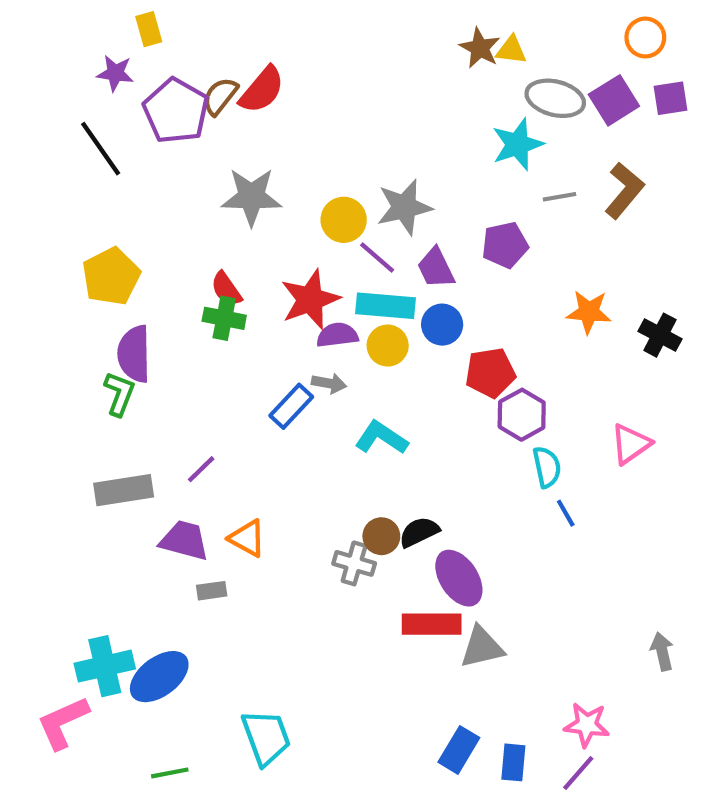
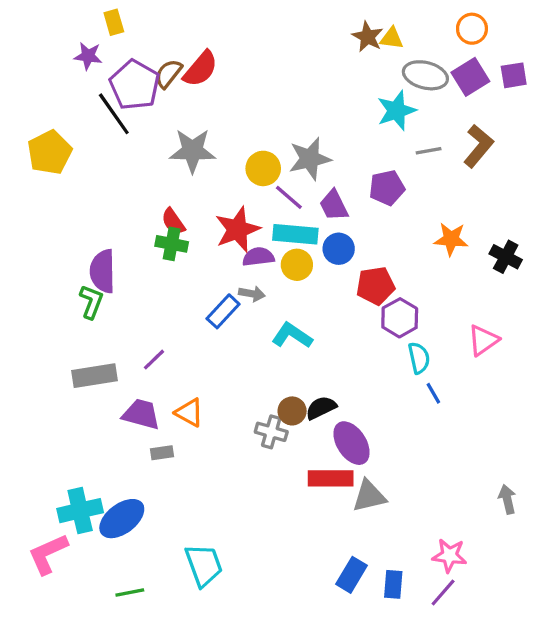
orange circle: (645, 38) -> (472, 29), moved
black line: (101, 149) -> (114, 114), moved
yellow pentagon: (111, 276) -> (50, 152), moved

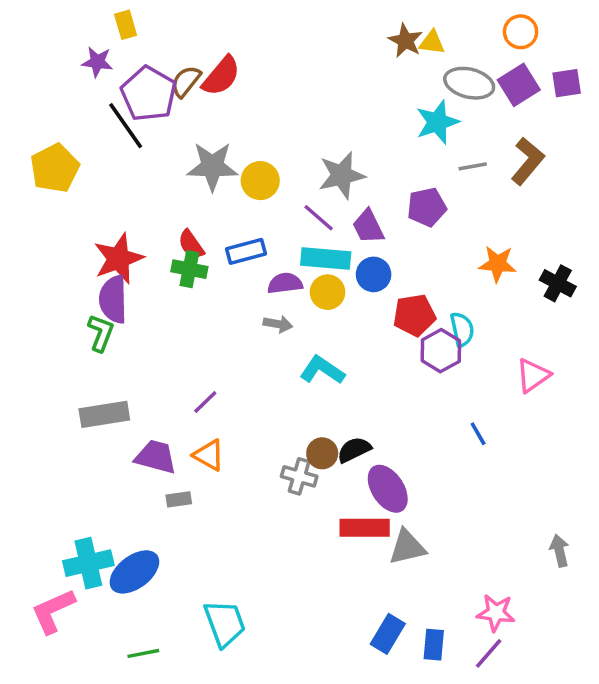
yellow circle: (263, 168) -> (260, 181), moved
red star: (237, 229) -> (119, 258), moved
blue rectangle: (223, 311) -> (246, 251), moved, turned 32
cyan semicircle: (419, 358) -> (462, 329), moved
purple line: (154, 360) -> (205, 402), moved

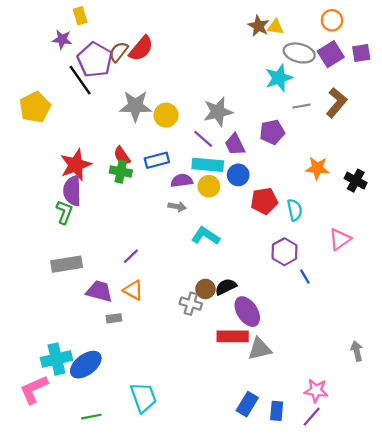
purple hexagon: (441, 351) -> (285, 252), moved

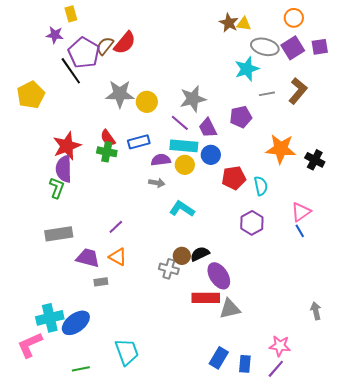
orange star: (317, 168) -> (281, 149), size x1.4
blue line: (305, 277) -> (300, 231), moved

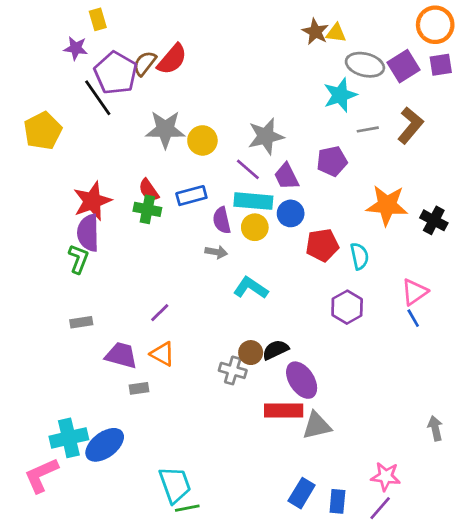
orange circle: (294, 18) -> (435, 25), moved, size x1.4
purple semicircle: (161, 160) -> (222, 220), turned -96
gray rectangle: (59, 234) -> (81, 322), size x0.6
green line: (81, 369) -> (187, 508), moved

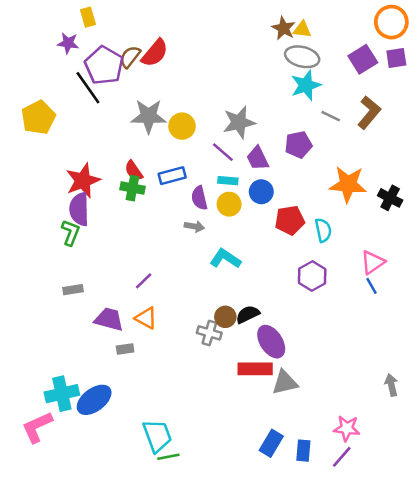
gray ellipse: (365, 65) -> (302, 57), moved
gray line: (368, 129) -> (331, 116), turned 36
cyan rectangle: (253, 201) -> (228, 181), size x0.6

